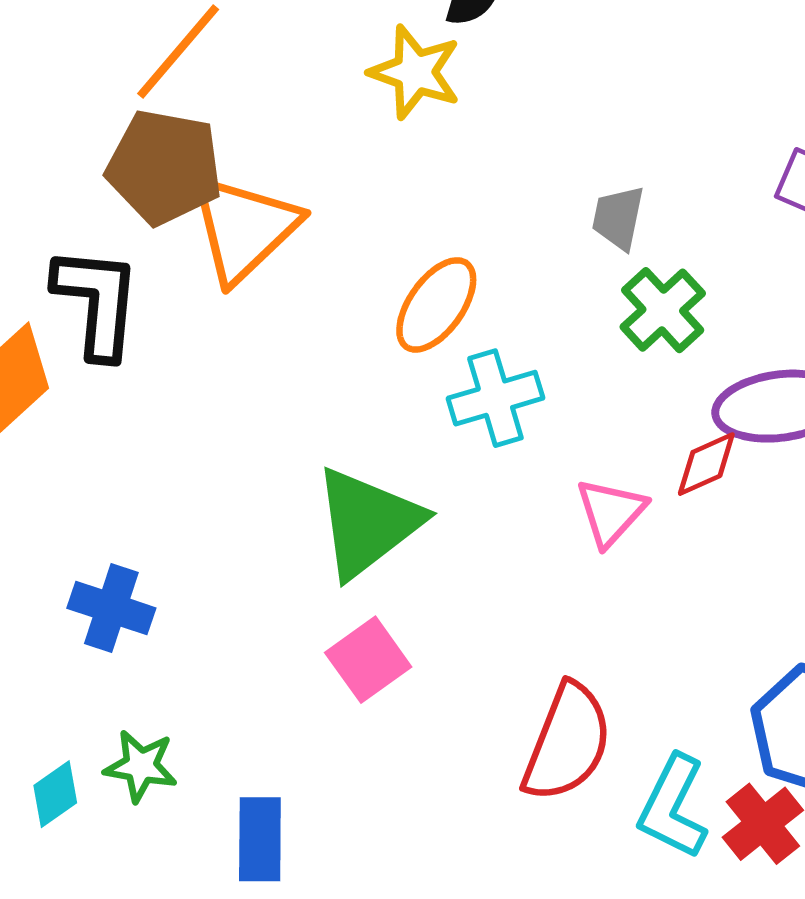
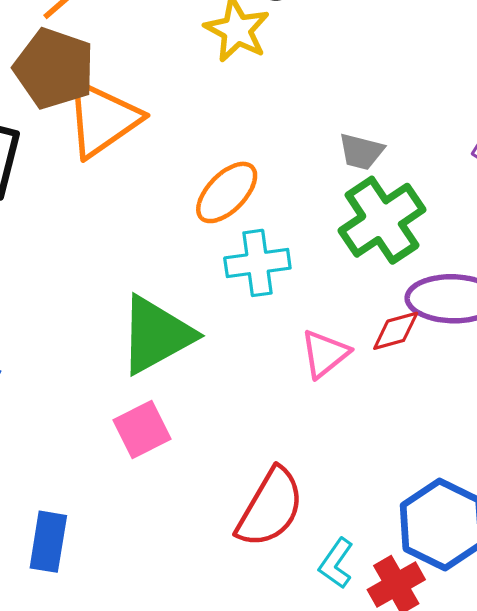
gray trapezoid: (618, 218) -> (361, 152), turned -96
green cross: (663, 310) -> (382, 220), size x1.4
cyan L-shape: (673, 807) -> (336, 563), size x0.7

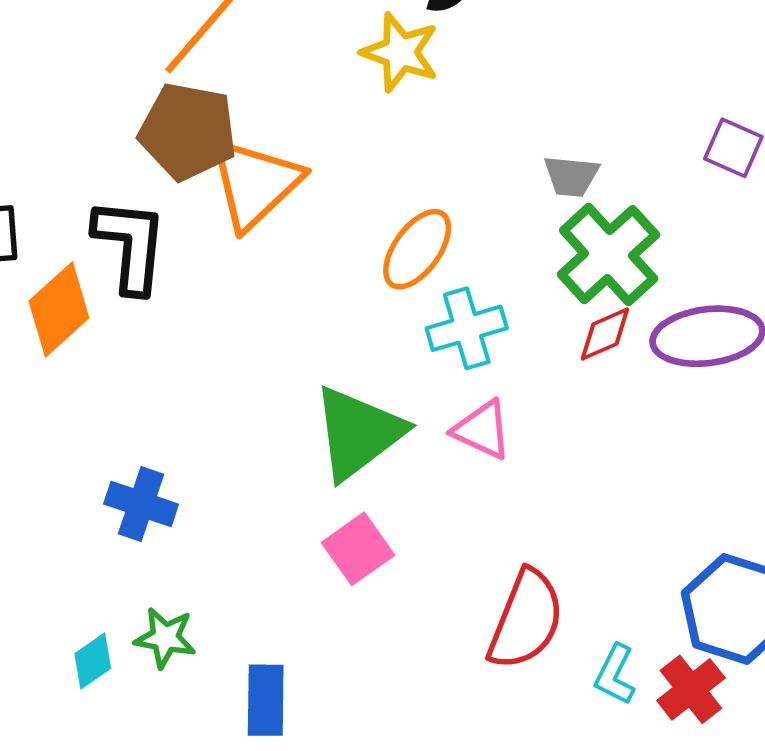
red diamond: (396, 331) -> (605, 334), moved
pink triangle: (325, 354) -> (482, 430), moved, turned -48

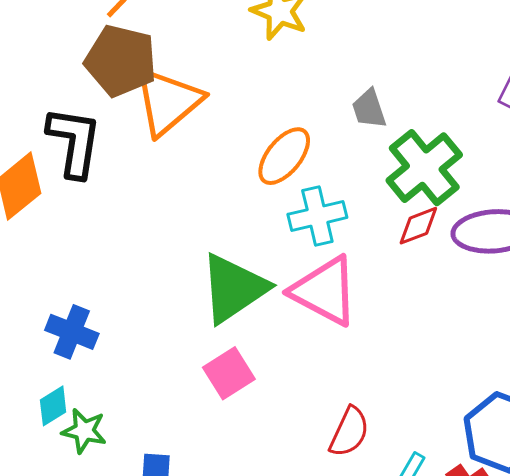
gray trapezoid: (571, 176) -> (369, 109), moved, turned 63
pink triangle: (482, 430) -> (325, 291), size x1.6
red semicircle: (526, 620) -> (349, 432), size x0.7
cyan diamond: (93, 661) -> (53, 406), moved

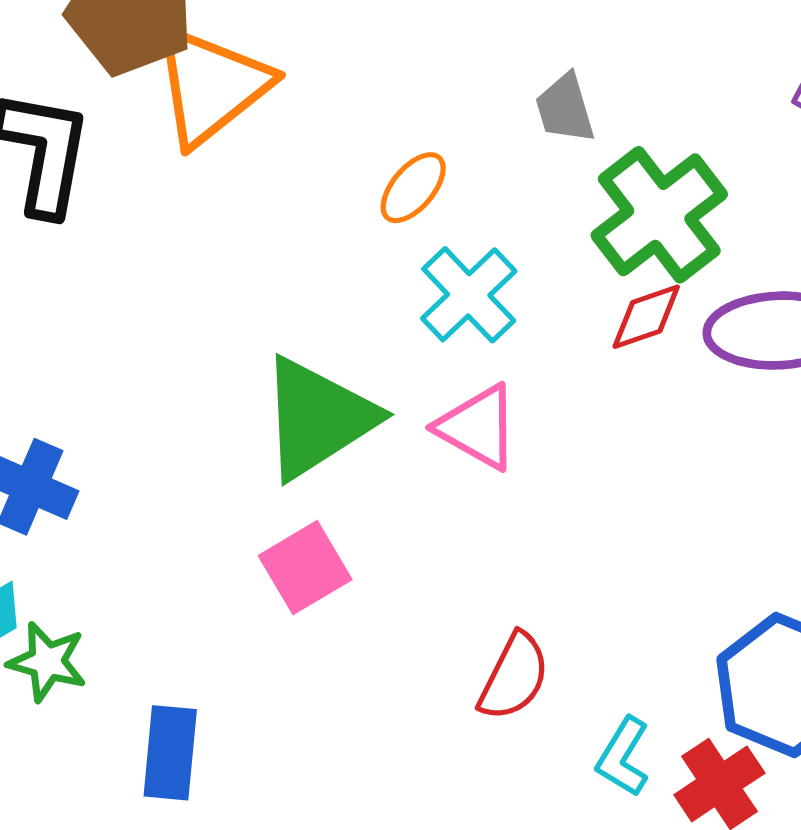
orange ellipse: (284, 156) -> (413, 188), size x0.7
cyan cross: (317, 216) -> (469, 295), turned -32
pink triangle: (325, 291) -> (478, 427), size x0.7

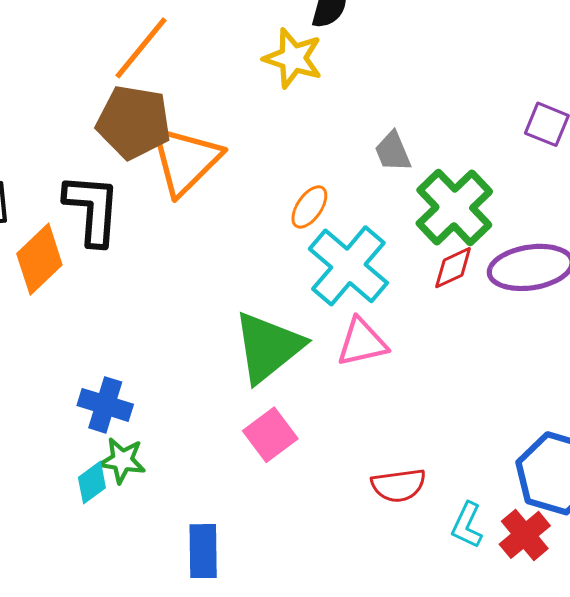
cyan cross: (469, 295) -> (348, 266), size x1.4
pink triangle: (478, 427) -> (362, 342), turned -36
green star: (47, 662) -> (122, 460), moved
red semicircle: (514, 677) -> (399, 485), turned 62

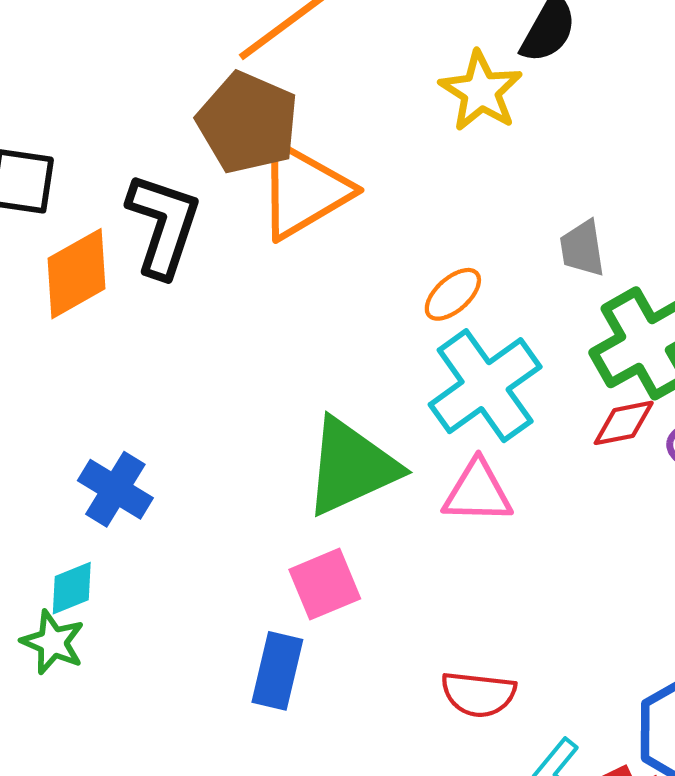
green star: (122, 460) -> (53, 642), moved
blue rectangle: (203, 551) -> (277, 671), moved

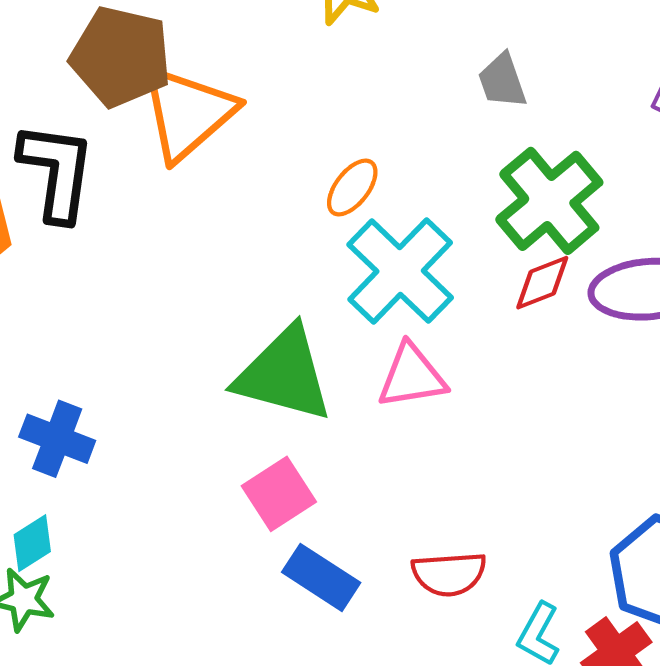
gray trapezoid: (582, 248) -> (502, 81), moved
green triangle: (351, 467) -> (284, 374), turned 50
blue rectangle: (277, 671) -> (321, 577), moved, turned -60

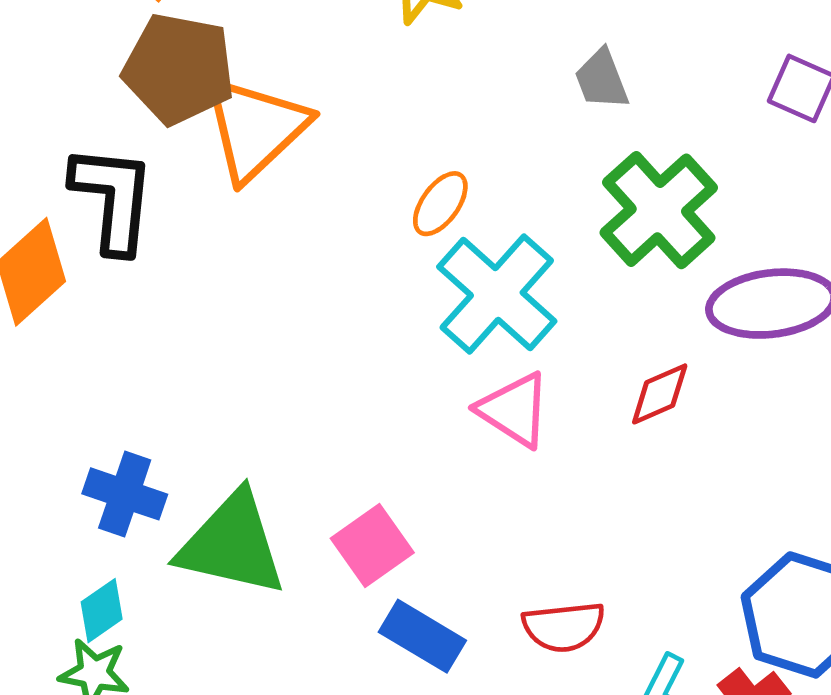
red diamond: (542, 283) -> (660, 394), moved
green triangle: (284, 374) -> (232, 544), moved
pink triangle: (412, 376) -> (514, 410), turned 44

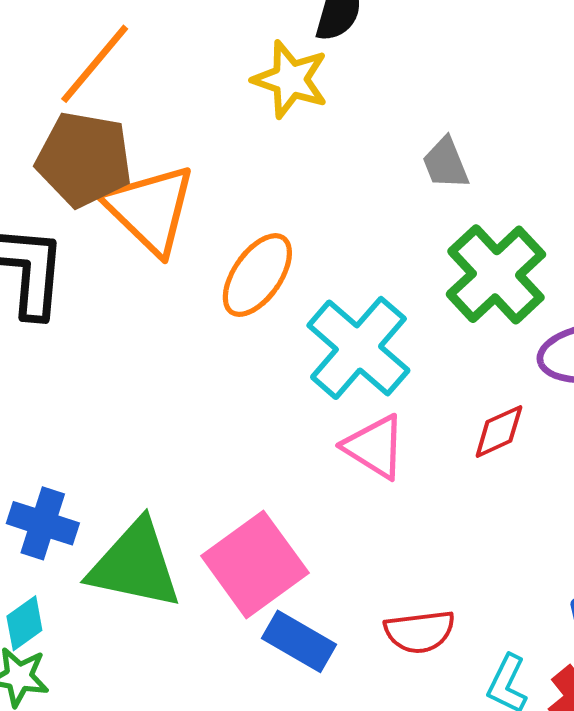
orange triangle: (255, 128) -> (150, 209), turned -32
orange ellipse: (440, 204) -> (257, 275), moved, size x1.5
pink square: (372, 546) -> (255, 564), size x1.5

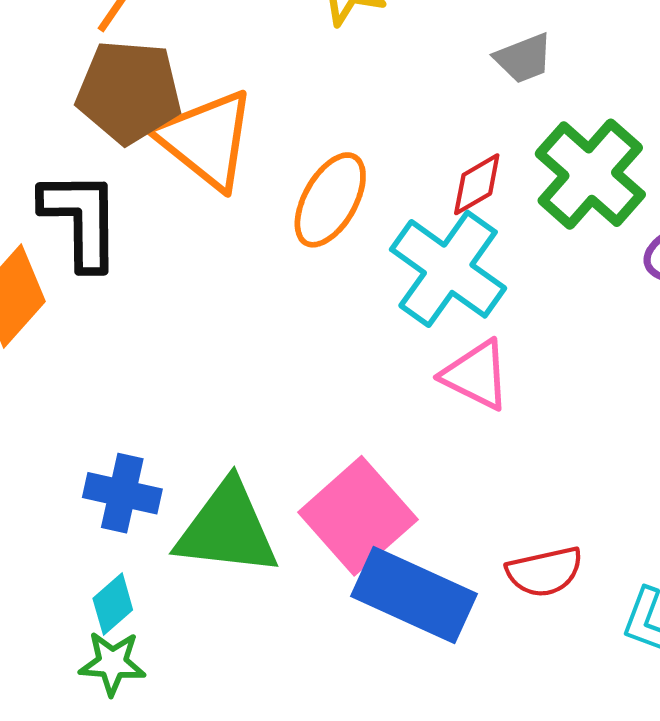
gray trapezoid: (446, 163) -> (524, 58), turned -84
red diamond: (499, 431) -> (477, 184), moved
blue rectangle: (299, 641) -> (414, 595), size x1.5

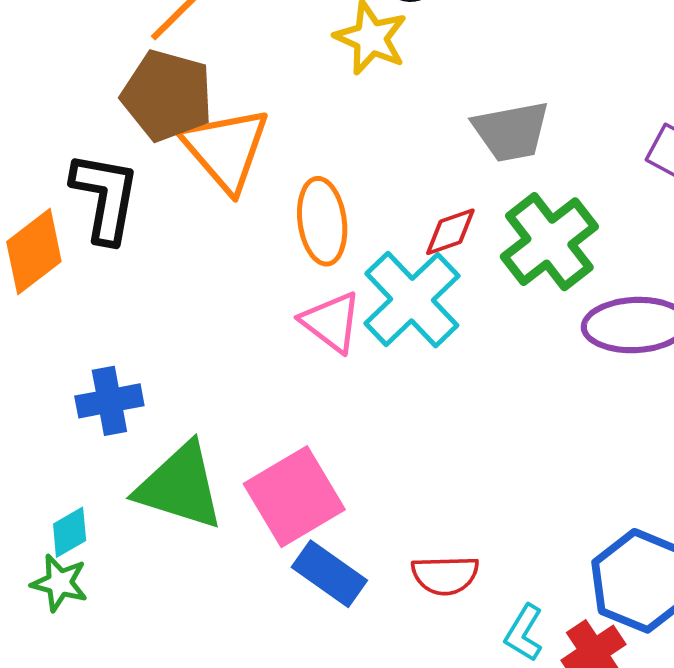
gray trapezoid: (524, 58) -> (511, 131), size x1.5
orange ellipse: (330, 200) -> (322, 221), turned -48
pink triangle: (476, 375) -> (331, 322), moved
blue cross: (122, 493) -> (109, 401), moved, turned -34
blue rectangle: (414, 595) -> (329, 574), size x0.7

